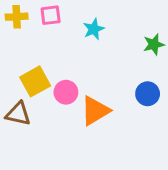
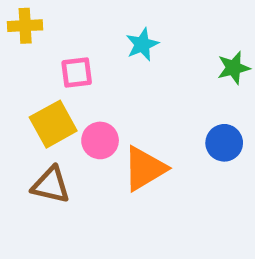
pink square: (51, 15) -> (77, 73), moved
brown triangle: (18, 114) -> (51, 185), moved

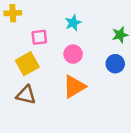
pink circle: (100, 140) -> (73, 54), moved
blue circle: (224, 143) -> (115, 64), moved

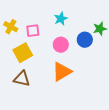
yellow cross: (13, 13) -> (11, 27), moved, turned 32
blue circle: (115, 64) -> (85, 40), moved

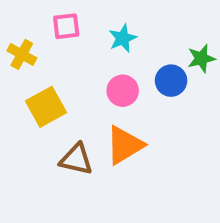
pink square: (33, 31) -> (66, 26), moved
brown triangle: (22, 79) -> (76, 159), moved

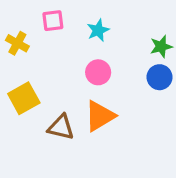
blue circle: (171, 81) -> (159, 77), moved
yellow square: (46, 107) -> (24, 98), moved

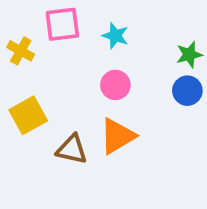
pink square: (53, 21) -> (62, 24), size x1.4
cyan star: (98, 30) -> (115, 36), turned -30

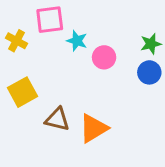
cyan star: (115, 36) -> (77, 41), moved
pink circle: (115, 85) -> (104, 57), moved
orange triangle: (117, 136) -> (93, 128), moved

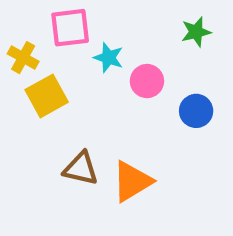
green star: (151, 44) -> (196, 32), moved
blue circle: (149, 72) -> (196, 111), moved
yellow square: (23, 92) -> (47, 96), moved

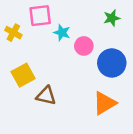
yellow square: (47, 96) -> (23, 75), moved
blue circle: (196, 111) -> (112, 63), size x1.5
orange triangle: (132, 181) -> (104, 103), moved

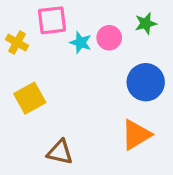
pink circle: (84, 46) -> (109, 38), moved
brown triangle: (46, 96) -> (60, 152), moved

